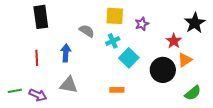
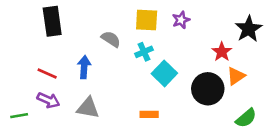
purple star: (142, 24) -> (181, 20), moved
red line: (37, 58) -> (47, 73), turned -63
purple arrow: (38, 95) -> (48, 100), moved

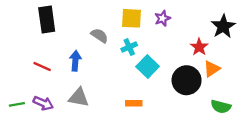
purple arrow: (48, 100) -> (43, 103), moved
green semicircle: (246, 118) -> (221, 107), turned 54

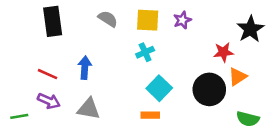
gray semicircle: (99, 36) -> (108, 19), moved
red star: (199, 47) -> (223, 52), turned 30
cyan square: (148, 66) -> (159, 88), moved
purple arrow: (43, 103) -> (49, 101), moved

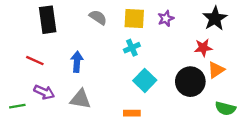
black star: (250, 29) -> (215, 18), moved
red line: (48, 74) -> (35, 61), moved
orange rectangle: (150, 115) -> (132, 113), moved

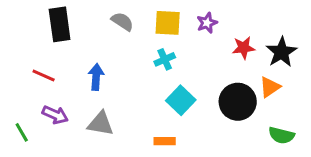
black star: (215, 18) -> (281, 52), moved
red star: (203, 48) -> (244, 48), moved
green line: (17, 106) -> (22, 132), turned 70

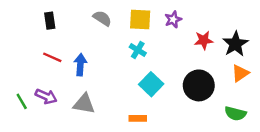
black rectangle: (60, 24) -> (50, 21), size x0.6
cyan cross: (165, 59) -> (138, 50), turned -35
red line: (44, 75) -> (52, 57), moved
orange triangle: (270, 87) -> (240, 73), moved
green line: (22, 132) -> (22, 101), moved

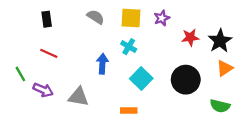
blue arrow: (80, 65) -> (102, 64), moved
green line: (22, 101) -> (20, 74), moved

